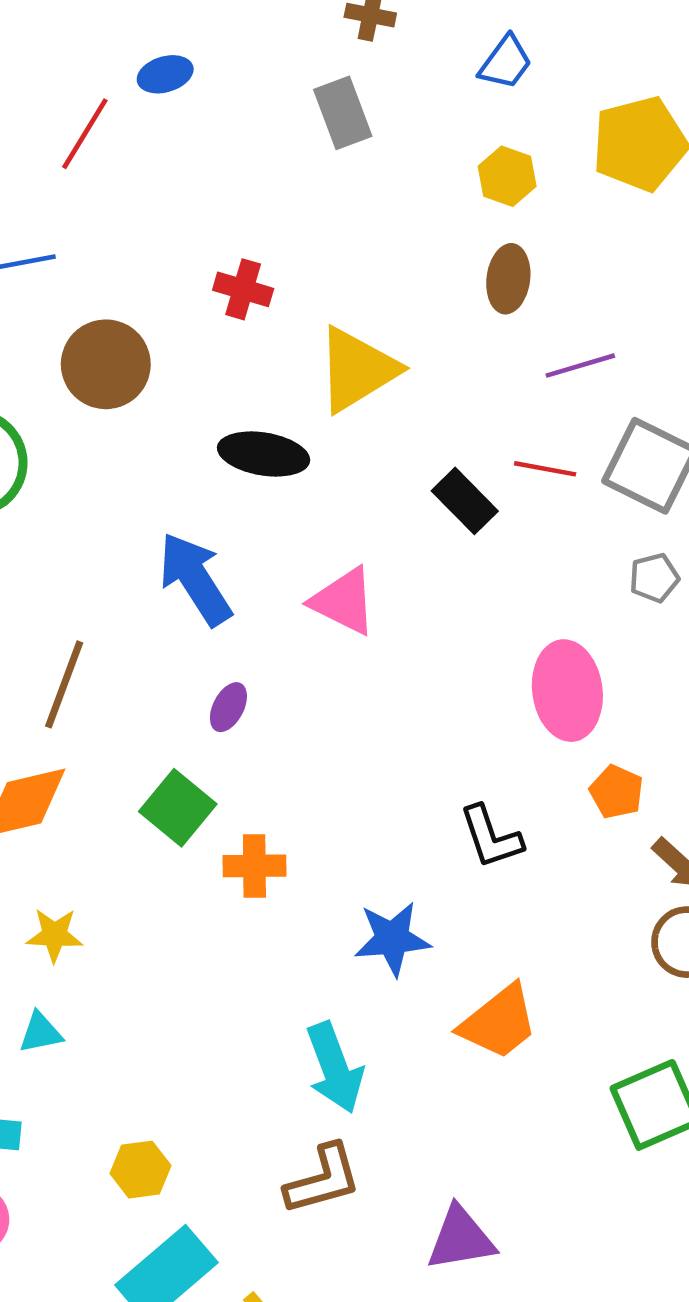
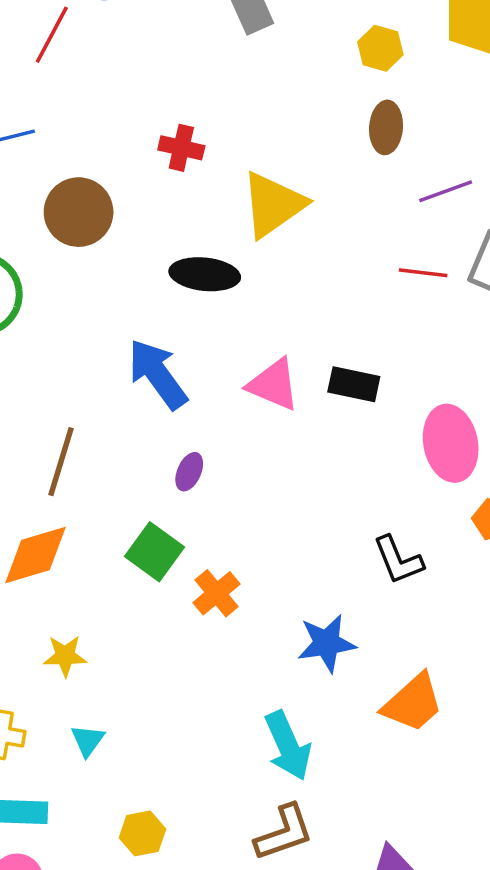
black rectangle: (465, 501) -> (354, 384), moved, turned -30
orange cross: (254, 866) -> (217, 593), turned -36
cyan triangle: (41, 1033) -> (88, 740), moved, turned -39

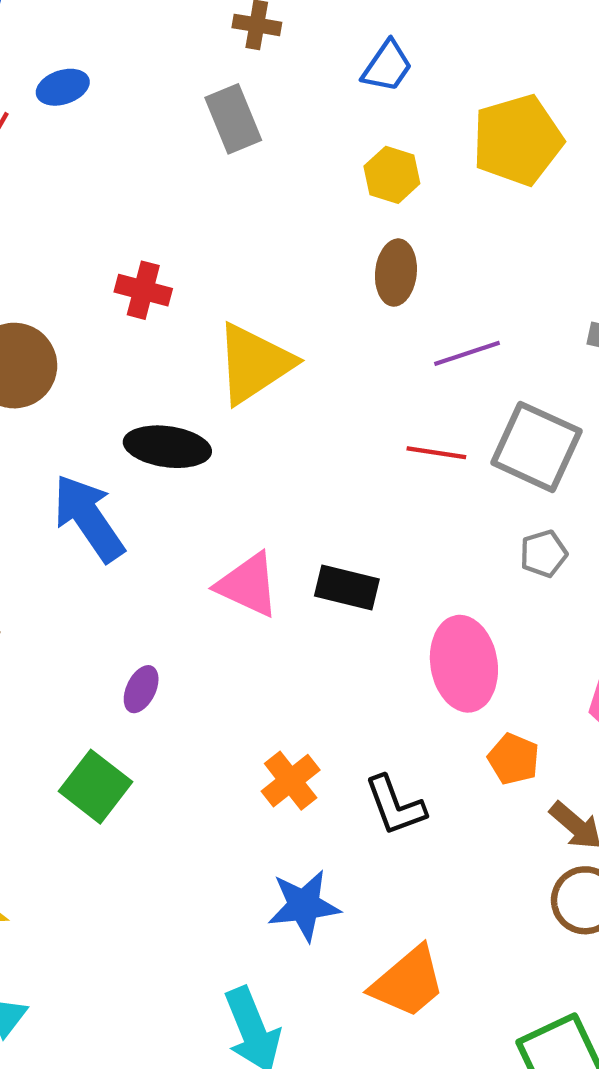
blue arrow: (158, 374) -> (89, 518), moved
orange cross: (217, 593) -> (291, 781), moved

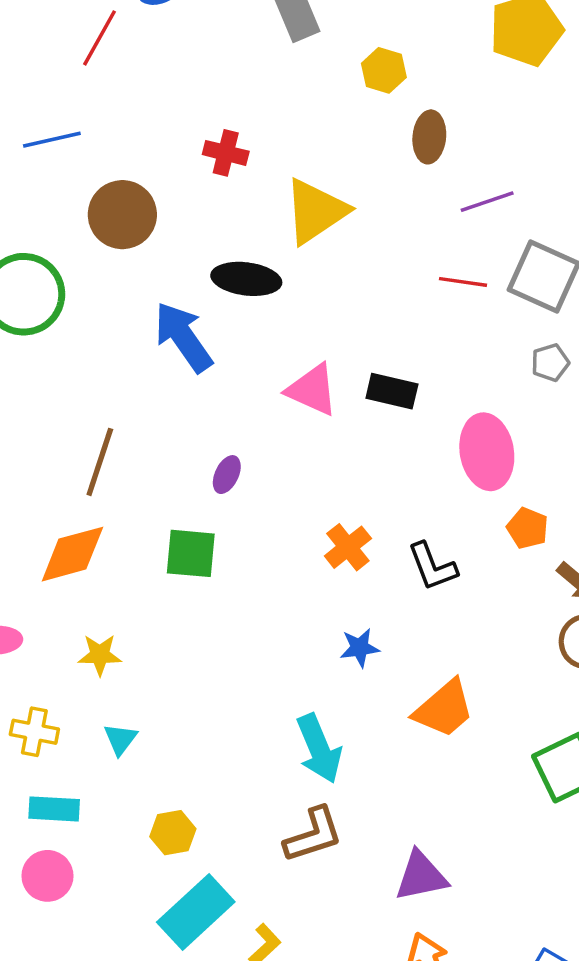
yellow hexagon: (392, 175) -> (384, 70), moved
green square: (96, 787) -> (191, 553), turned -32
blue star: (304, 905) -> (360, 648), size x0.7

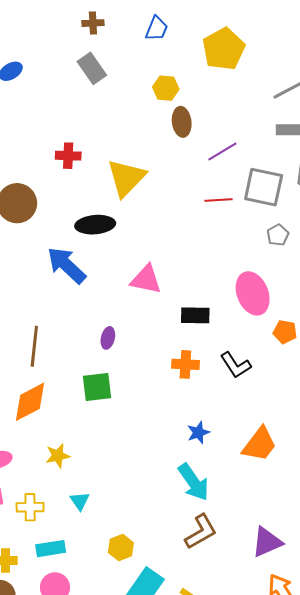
yellow hexagon: (384, 70) -> (166, 88), moved
black rectangle: (392, 391) -> (195, 315), moved
orange cross: (348, 547) -> (185, 364), turned -36
blue star: (360, 648) -> (198, 433), moved

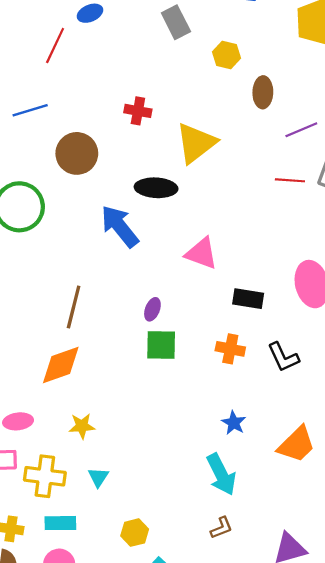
yellow hexagon: (166, 88) -> (226, 55), moved
green square: (97, 387) -> (161, 345), moved
blue star: (198, 433) -> (234, 423), turned -30
yellow cross: (30, 507) -> (45, 476), size x1.4
brown L-shape: (201, 532) -> (221, 528), size x0.6

